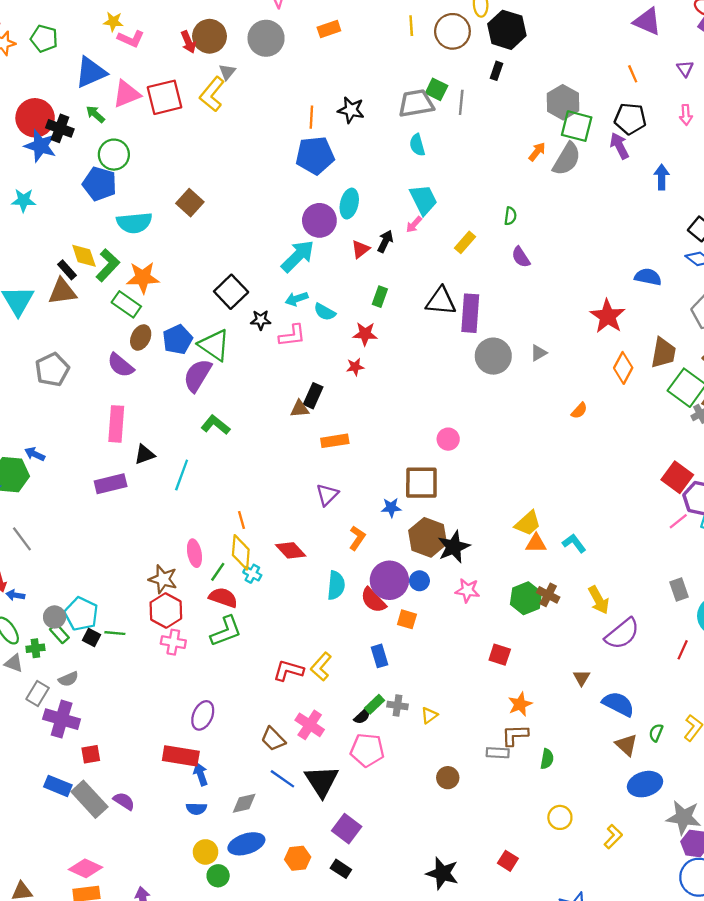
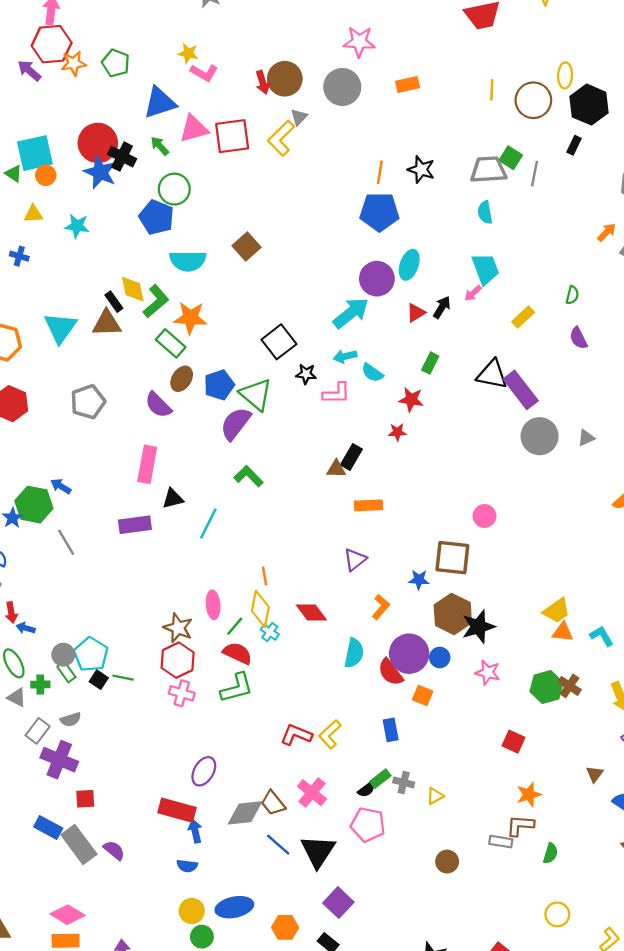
purple rectangle: (470, 313) -> (521, 390), turned -48
gray line: (22, 539) -> (66, 542), moved
gray diamond: (244, 803) -> (245, 813), moved, size x1.4

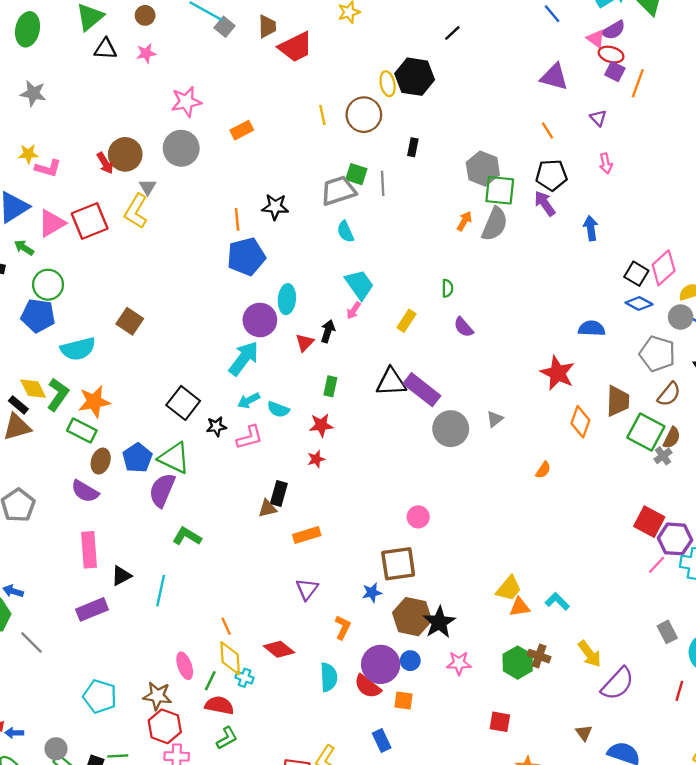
black hexagon: (589, 105) -> (415, 77), moved
cyan pentagon: (91, 654) -> (100, 696), moved
green L-shape: (237, 688) -> (227, 738), size x0.7

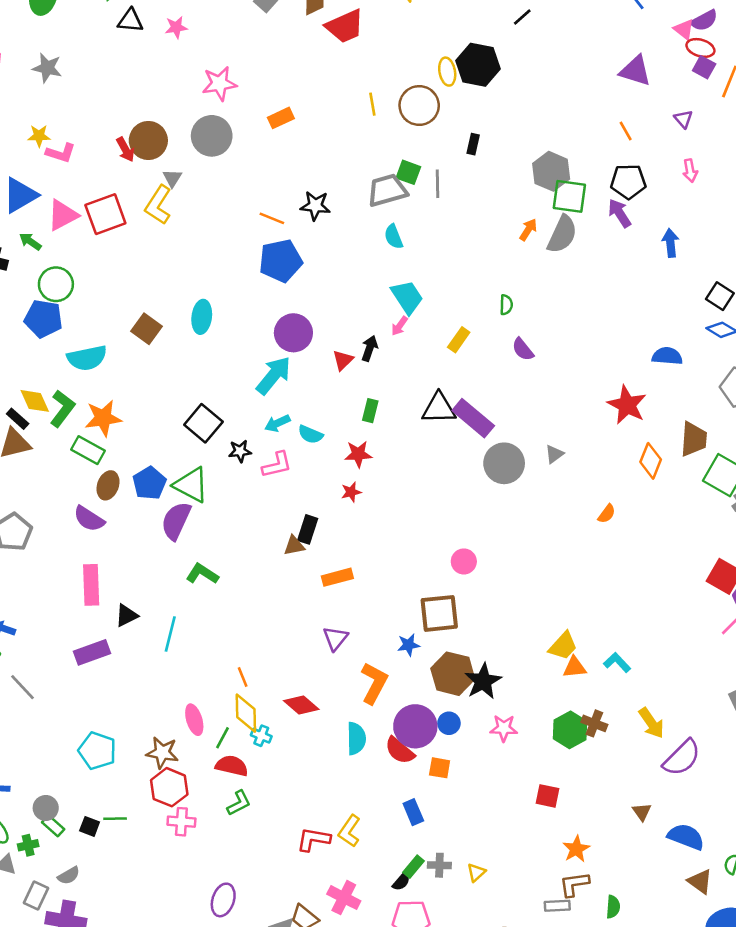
orange line: (237, 219) -> (272, 218), turned -65
cyan ellipse: (287, 299) -> (202, 317), moved
orange L-shape: (343, 627) -> (374, 683), size x1.5

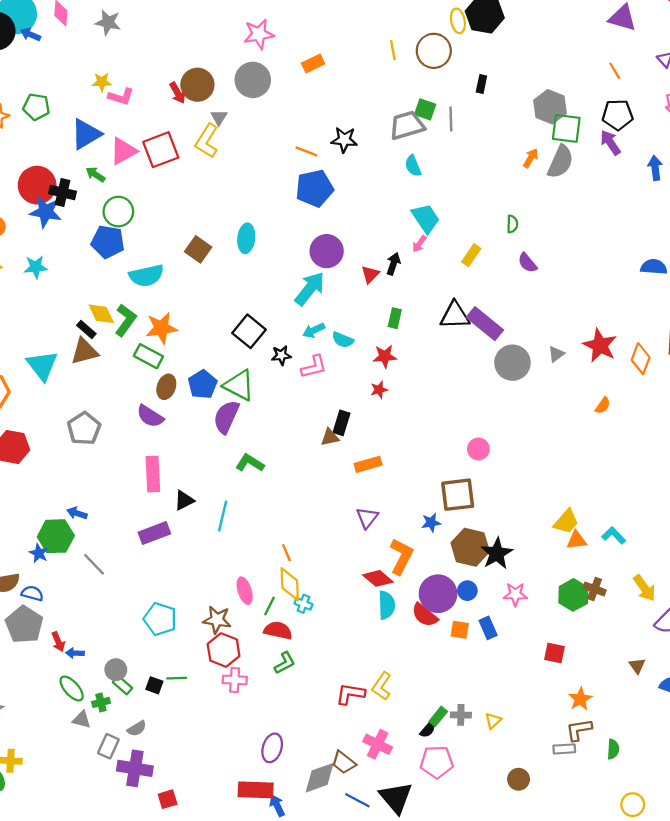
red star: (627, 405) -> (600, 345), moved
red diamond: (301, 705) -> (378, 578), moved
blue rectangle: (413, 812) -> (488, 628), moved

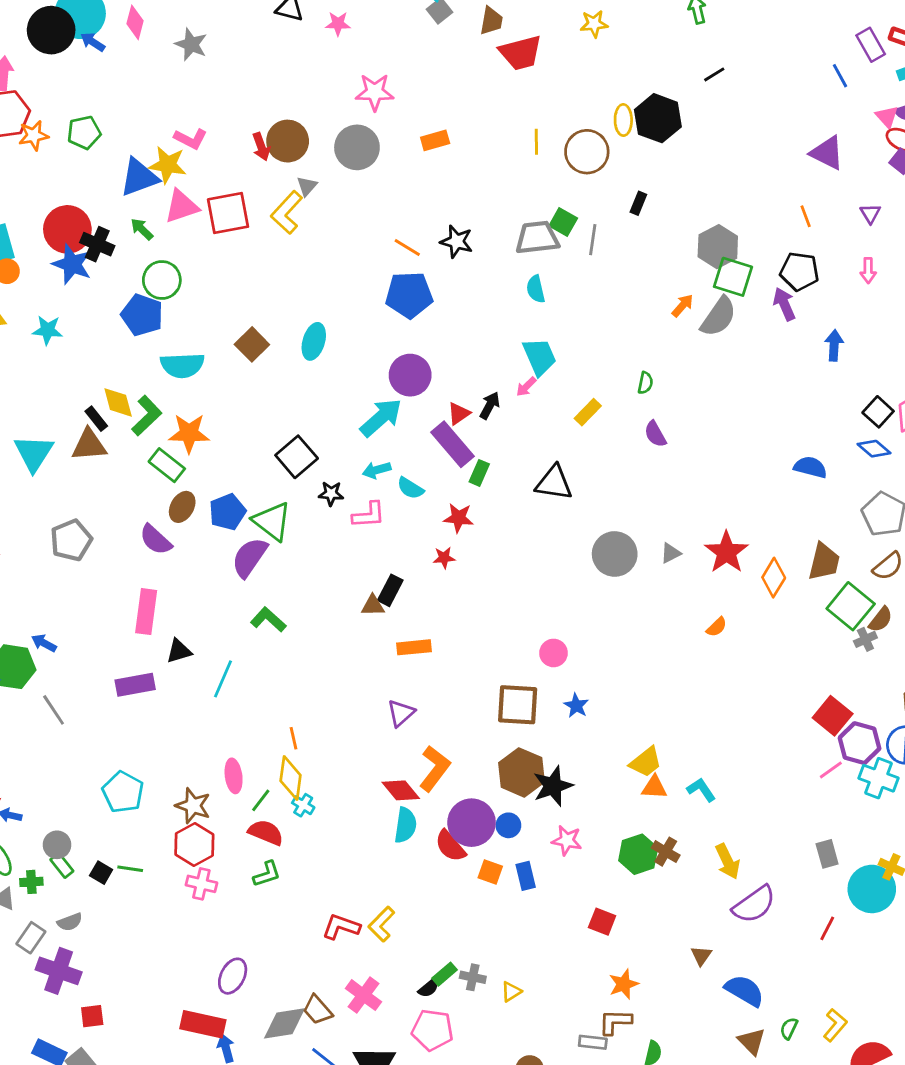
yellow star: (102, 82) -> (168, 165), moved, size x1.5
green pentagon: (36, 107) -> (84, 133), turned -30
purple rectangle: (485, 324) -> (452, 444), moved
blue star: (431, 523) -> (576, 706), moved, turned 30

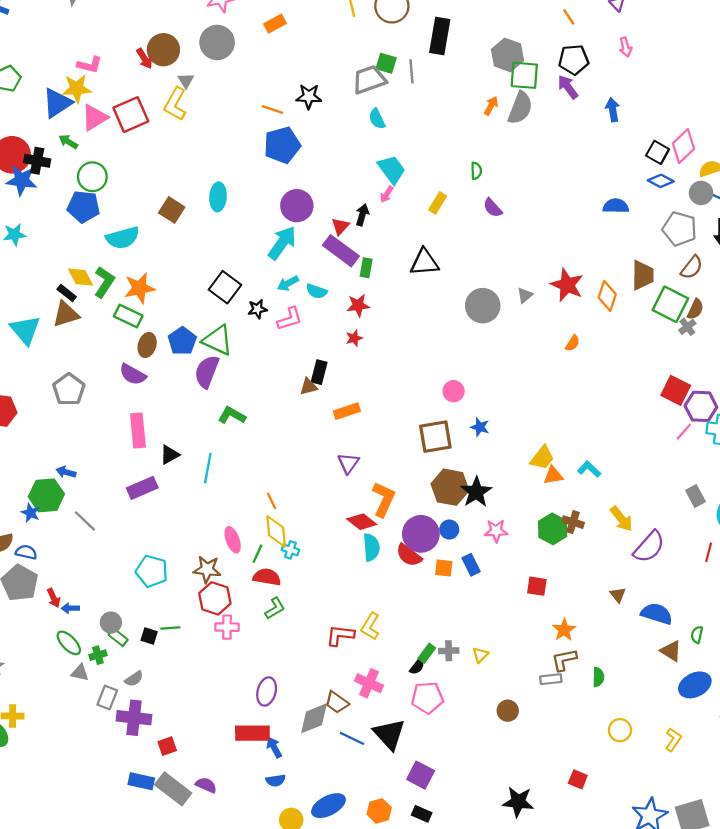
black rectangle: (638, 203) -> (440, 36), size x2.0

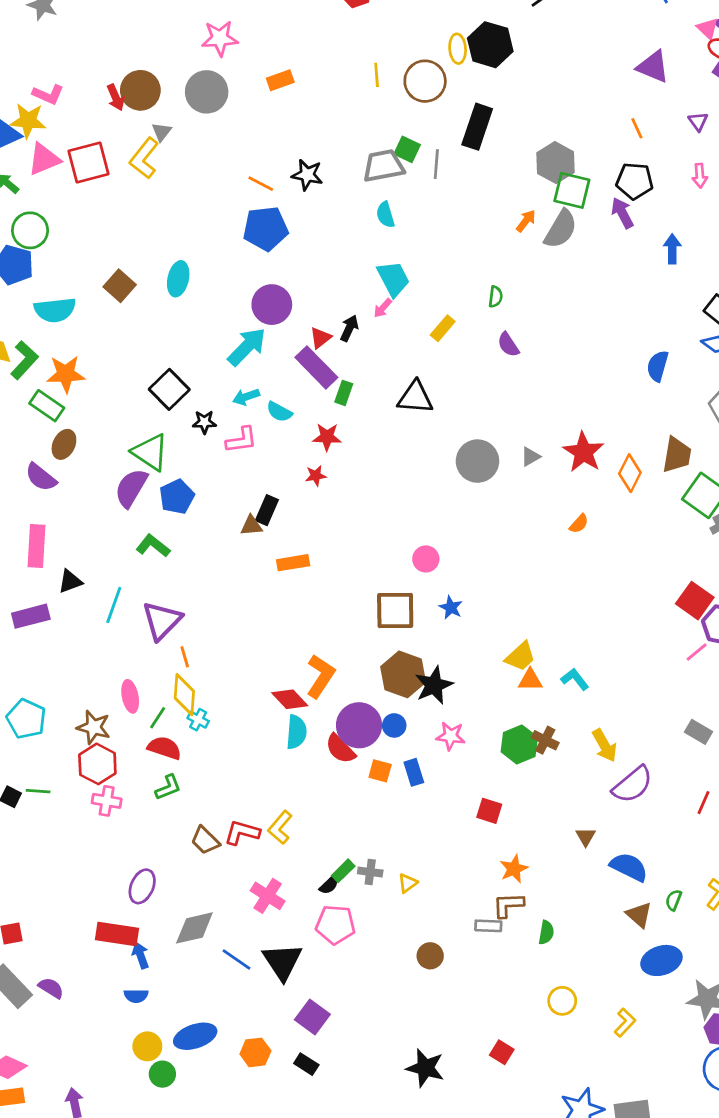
blue semicircle: (616, 206) -> (658, 366), turned -85
blue pentagon: (182, 341) -> (177, 497), moved
purple triangle: (348, 463) -> (162, 621), moved, size x1.5
gray rectangle: (696, 496) -> (698, 732), turned -40
brown trapezoid: (337, 702) -> (205, 840), moved

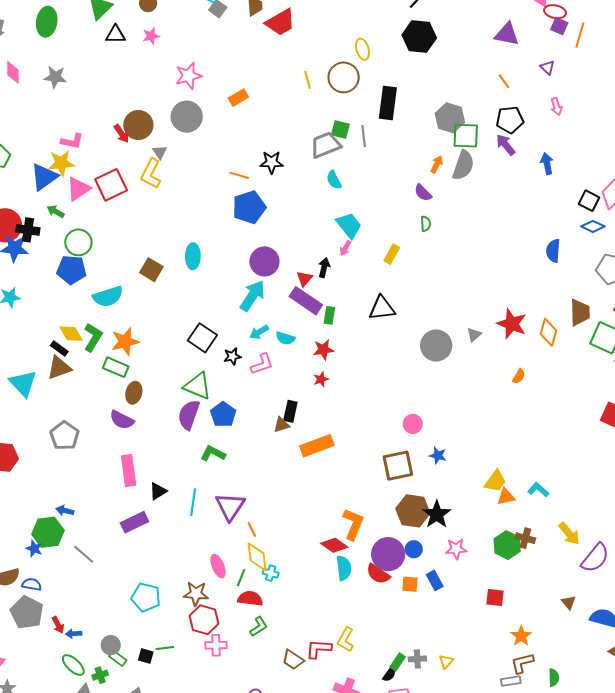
black hexagon: (490, 45) -> (419, 36), moved
purple semicircle: (508, 345) -> (423, 193), moved
orange rectangle: (293, 563) -> (317, 446), size x1.4

